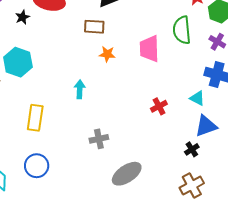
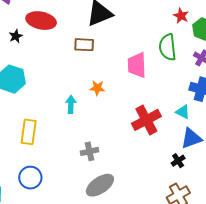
orange star: (107, 54) -> (97, 88), moved
red cross: (159, 106) -> (146, 120), size x1.8
gray ellipse: (127, 174) -> (100, 185), moved

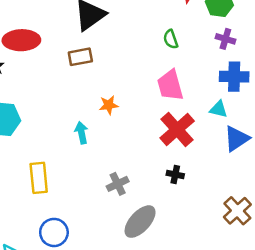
green semicircle: (168, 47) -> (171, 39), moved, size x0.6
pink trapezoid: (137, 65) -> (170, 85), moved
black cross: (178, 161) -> (175, 175), moved, turned -32

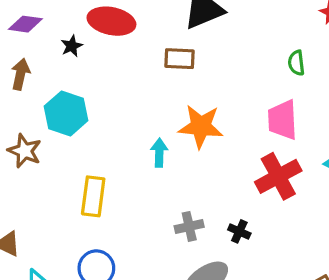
orange star: (109, 105) -> (201, 126), size x1.8
black cross: (175, 175) -> (239, 231), moved

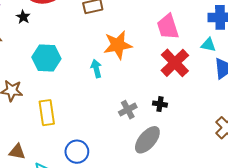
cyan hexagon: (66, 113) -> (46, 58), moved
yellow rectangle: (93, 196) -> (47, 113), moved

